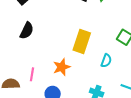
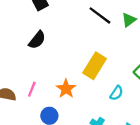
orange star: (62, 67) -> (66, 89), turned -30

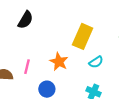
cyan semicircle: (117, 93) -> (96, 62), moved, turned 32

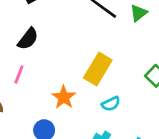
pink line: (27, 67) -> (19, 75), moved

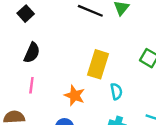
cyan semicircle: (111, 104) -> (116, 91), turned -63

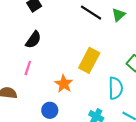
cyan semicircle: (116, 91) -> (116, 88), moved, size x1.5

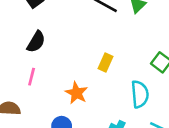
yellow rectangle: (89, 60) -> (106, 63), size x0.6

